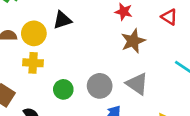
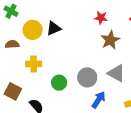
yellow circle: (34, 33) -> (33, 30), moved

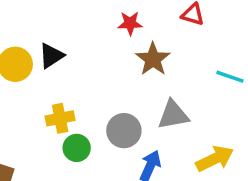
yellow cross: (34, 64) -> (60, 118), moved
gray triangle: (116, 73) -> (173, 115), turned -30

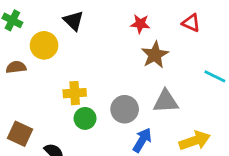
black triangle: (51, 56) -> (73, 21), moved, turned -50

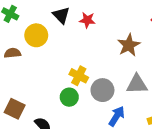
red star: (140, 24) -> (87, 20), moved
yellow cross: (75, 93) -> (79, 76), moved, turned 30

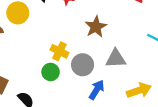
brown star: (129, 45) -> (96, 27), moved

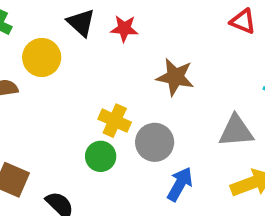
brown star: (96, 27) -> (175, 77), turned -30
gray triangle: (116, 59) -> (236, 131), moved

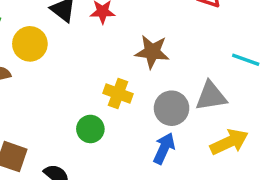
yellow cross: (115, 121) -> (118, 93), moved
gray circle: (155, 142) -> (172, 108), moved

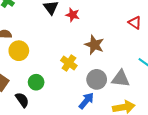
yellow circle: (30, 44) -> (19, 51), moved
green circle: (90, 129) -> (36, 82), moved

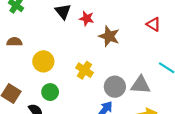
brown star: (94, 45) -> (109, 36), moved
yellow circle: (19, 51) -> (43, 61), moved

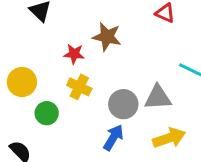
red star: (87, 18) -> (74, 54), moved
green circle: (50, 92) -> (47, 113), moved

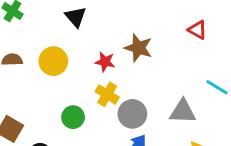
yellow circle: (22, 82) -> (53, 61), moved
gray circle: (123, 104) -> (132, 114), moved

